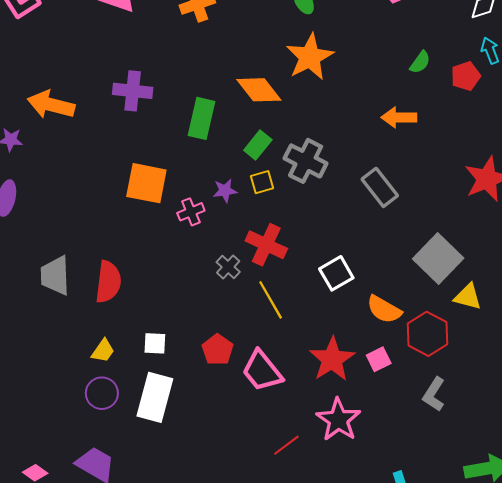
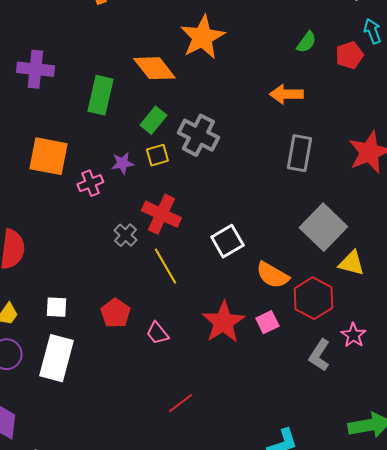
gray rectangle: (380, 187) -> (299, 153), moved, turned 48
pink trapezoid: (262, 371) -> (157, 333), size x0.6
pink star: (338, 420) -> (353, 335), moved, size x0.6

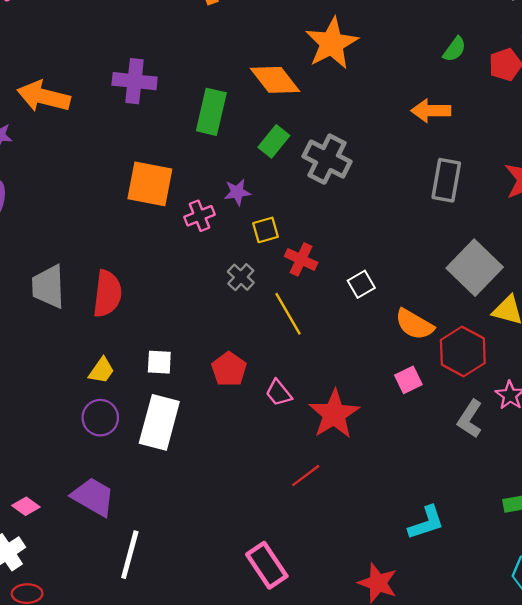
yellow square: (157, 155) -> (266, 230), moved
red cross: (161, 214) -> (301, 259), moved, size x0.7
white square: (227, 241) -> (361, 284), size x0.7
red star: (223, 322) -> (334, 414), moved

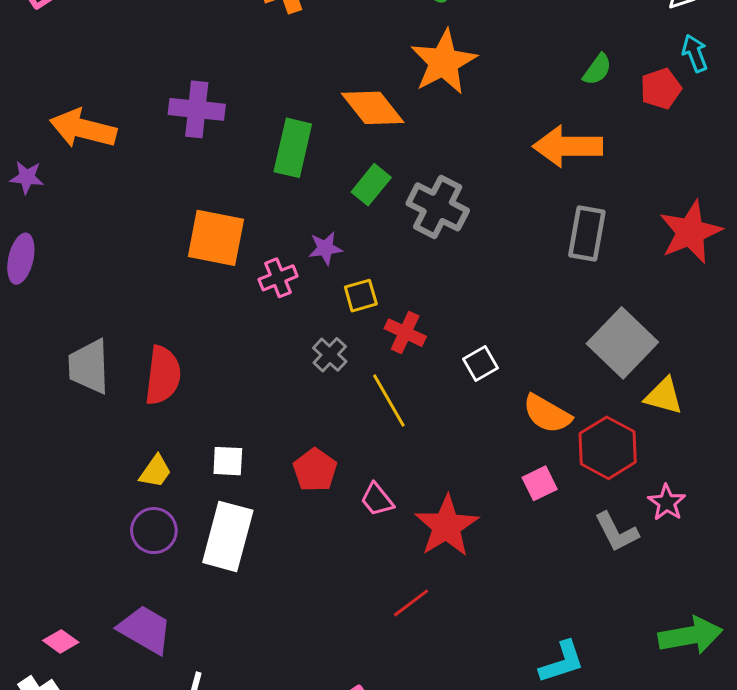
orange arrow: (431, 111) -> (568, 146), size x1.4
gray L-shape: (470, 419) -> (616, 532), turned -60

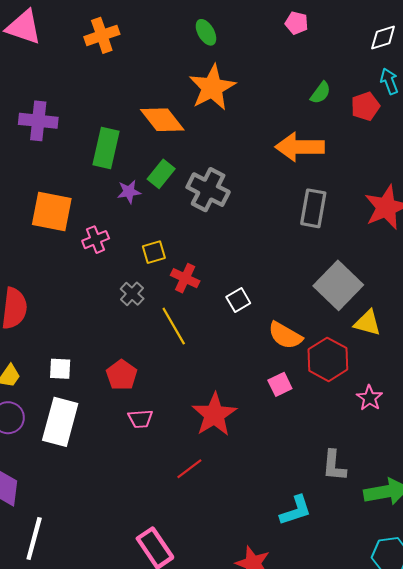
purple star: (325, 248) -> (129, 192), moved
pink trapezoid: (377, 500) -> (140, 419), moved, turned -55
gray L-shape: (616, 532) -> (334, 466), moved, turned 32

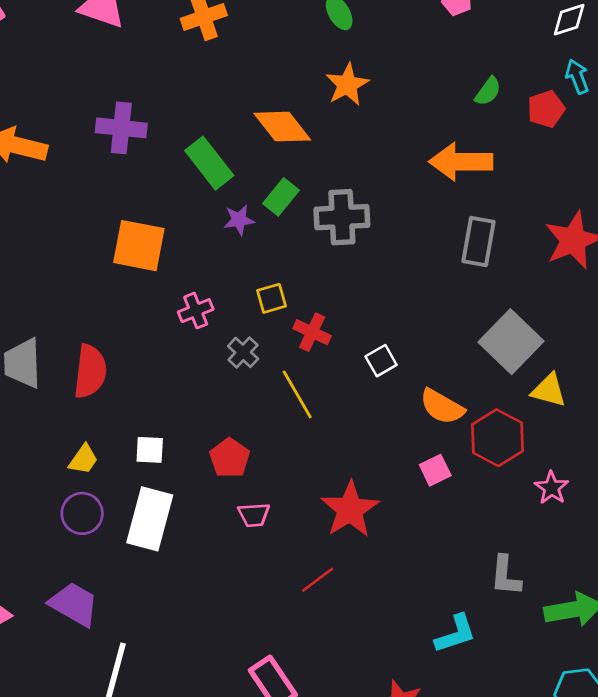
orange star: (212, 88) -> (347, 85), size x0.7
green rectangle: (106, 148) -> (209, 163), turned -51
gray cross: (208, 190) -> (342, 217), turned -30
pink cross: (96, 240) -> (196, 311), moved

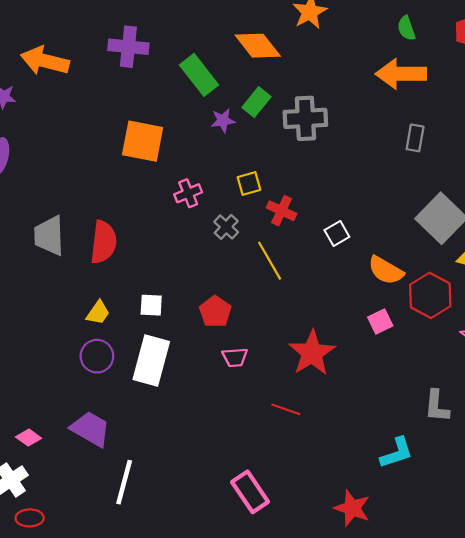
green semicircle: (488, 91) -> (406, 28), moved, turned 125
gray rectangle: (478, 242) -> (415, 138), size x0.7
red line: (317, 580) -> (286, 409), turned 56

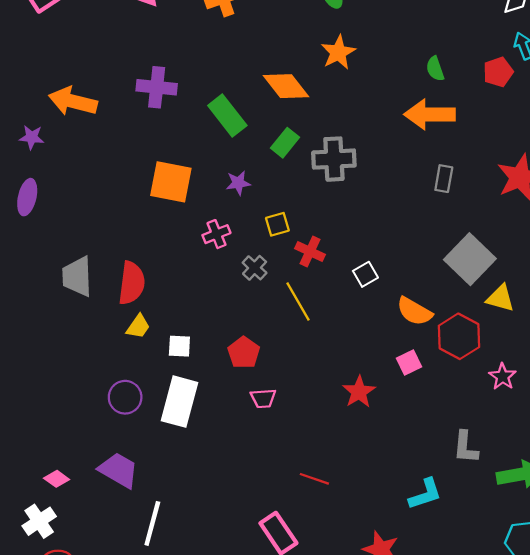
purple star: (223, 121) -> (238, 183), moved
yellow trapezoid: (98, 313) -> (138, 327), moved
red star: (312, 353) -> (359, 392), moved, size x0.7
red line: (286, 409) -> (314, 479), moved

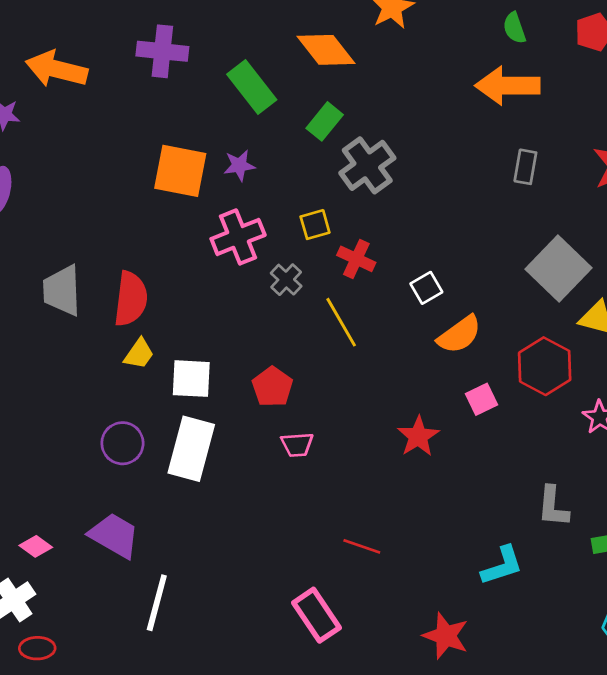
gray cross: (334, 159) -> (367, 165), moved, turned -33
purple star: (238, 183) -> (239, 165), moved
pink cross: (216, 234) -> (238, 237), size x1.5
orange semicircle: (414, 311) -> (459, 335), moved, turned -66
white square: (179, 346) -> (191, 379), size x1.4

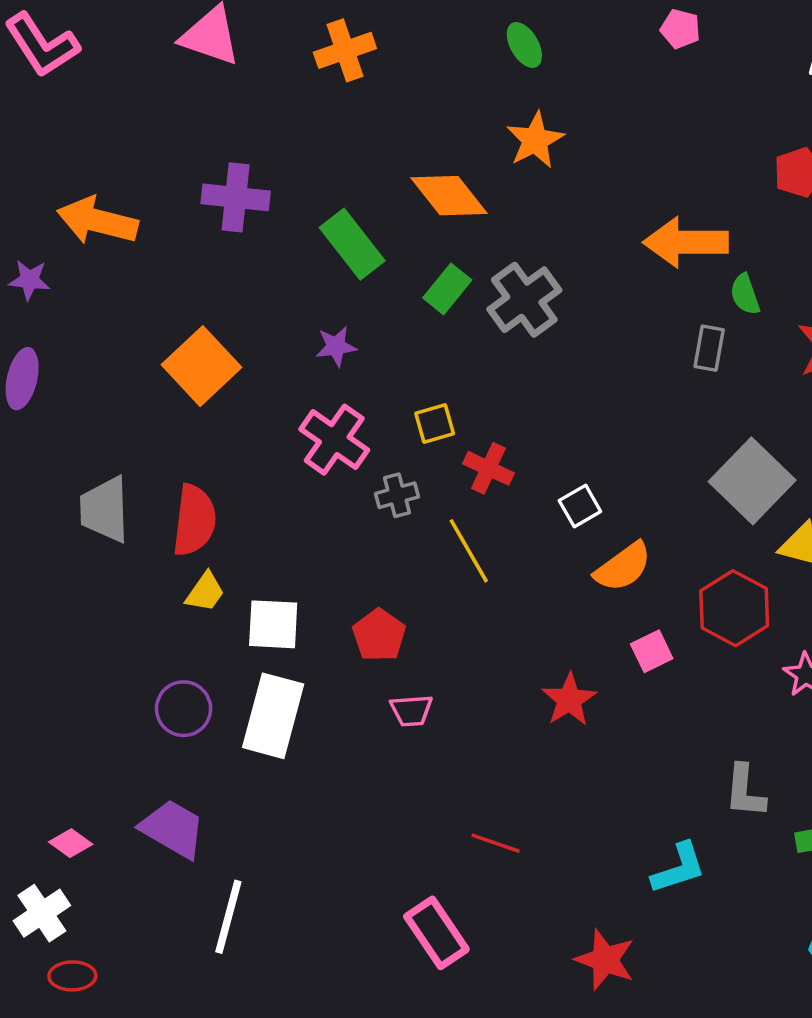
green semicircle: (514, 28) -> (745, 294), moved
gray cross: (367, 165) -> (524, 300), moved
orange square: (180, 171) -> (201, 366), moved, turned 36
pink cross: (238, 237) -> (334, 440), turned -33
gray cross: (286, 280) -> (397, 495), turned 32

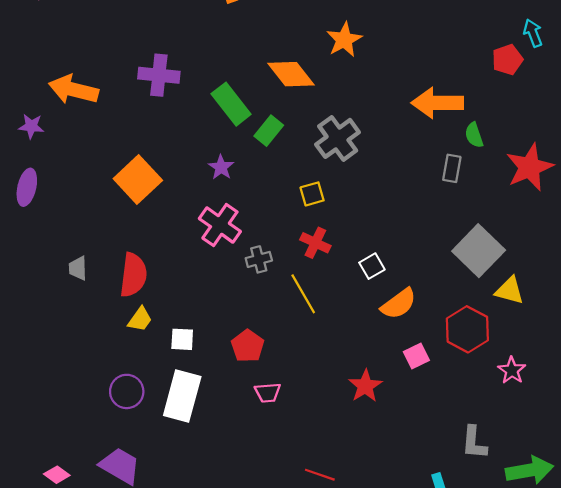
green rectangle: (447, 289) -> (269, 131), moved
purple star: (336, 346) -> (221, 167), turned -30
yellow square: (435, 423) -> (312, 194), moved
gray trapezoid: (105, 510) -> (78, 268), size x0.6
white square: (273, 624) -> (182, 339), size x0.7

